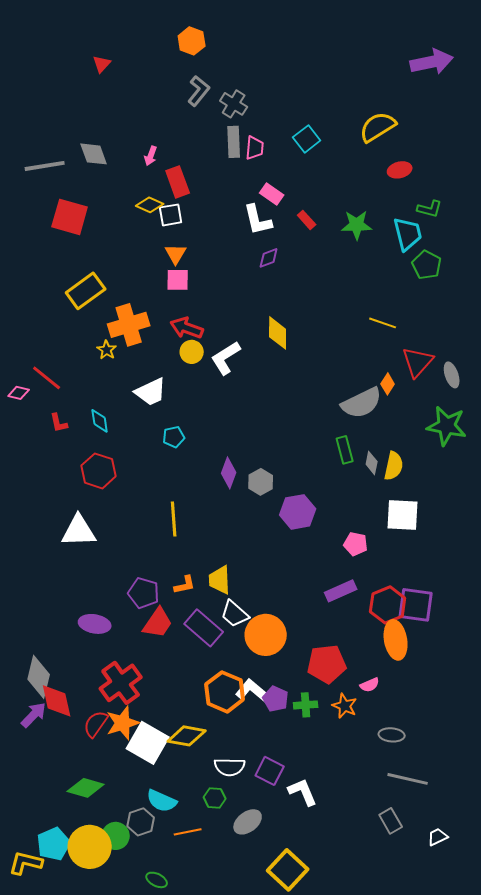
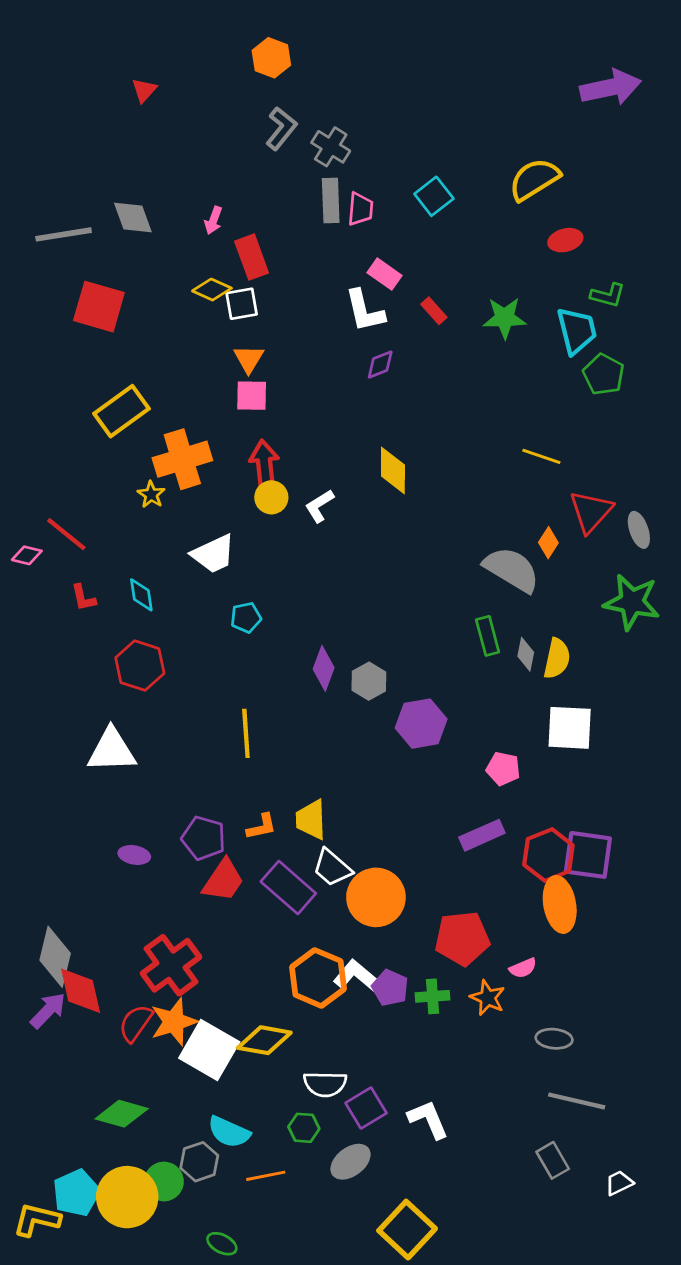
red arrow: (187, 328) -> (264, 463), turned 64
white L-shape: (226, 358) -> (319, 506), size x0.7
gray semicircle: (362, 403) -> (512, 569), turned -123
purple ellipse: (95, 624) -> (134, 855), moved, size x0.7
purple square: (270, 771) -> (366, 1108), moved, turned 32

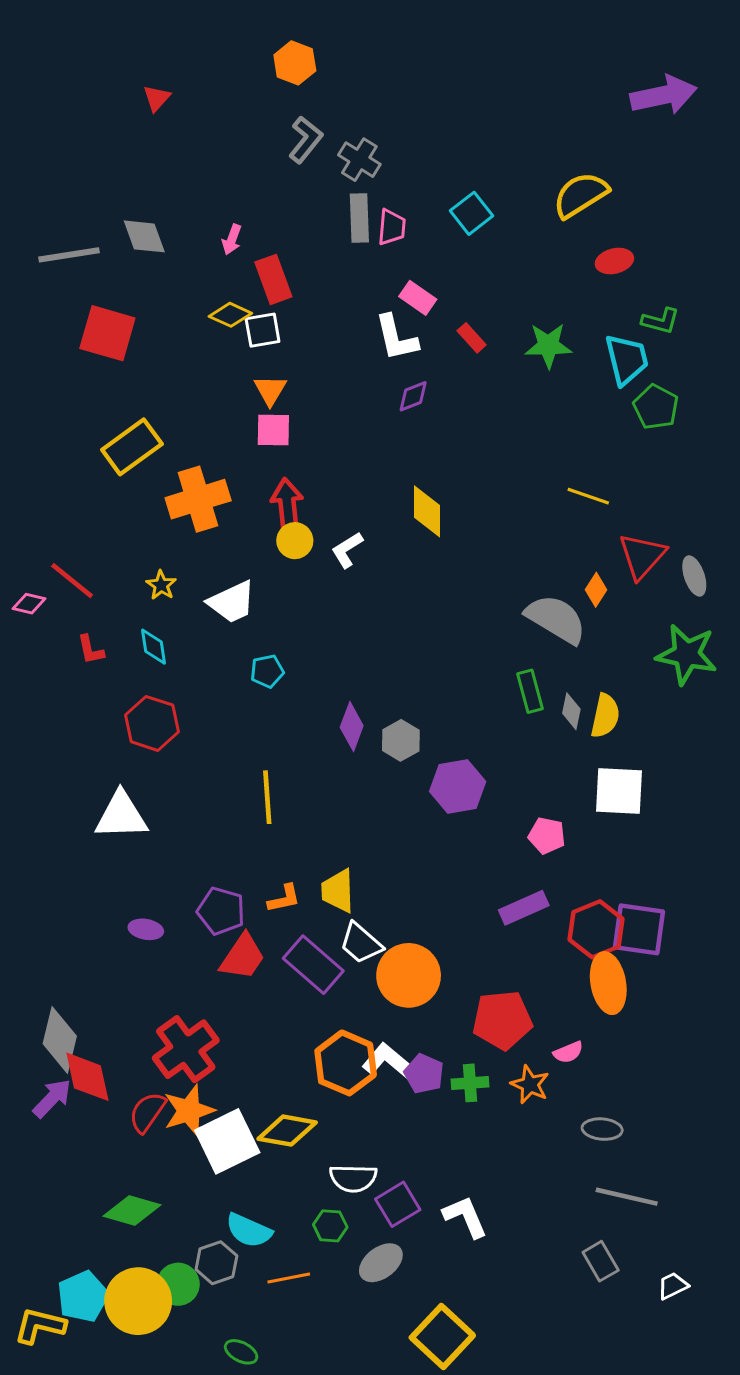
yellow star: (151, 495) -> (161, 585), moved
white square: (209, 1050) -> (227, 1141), turned 34

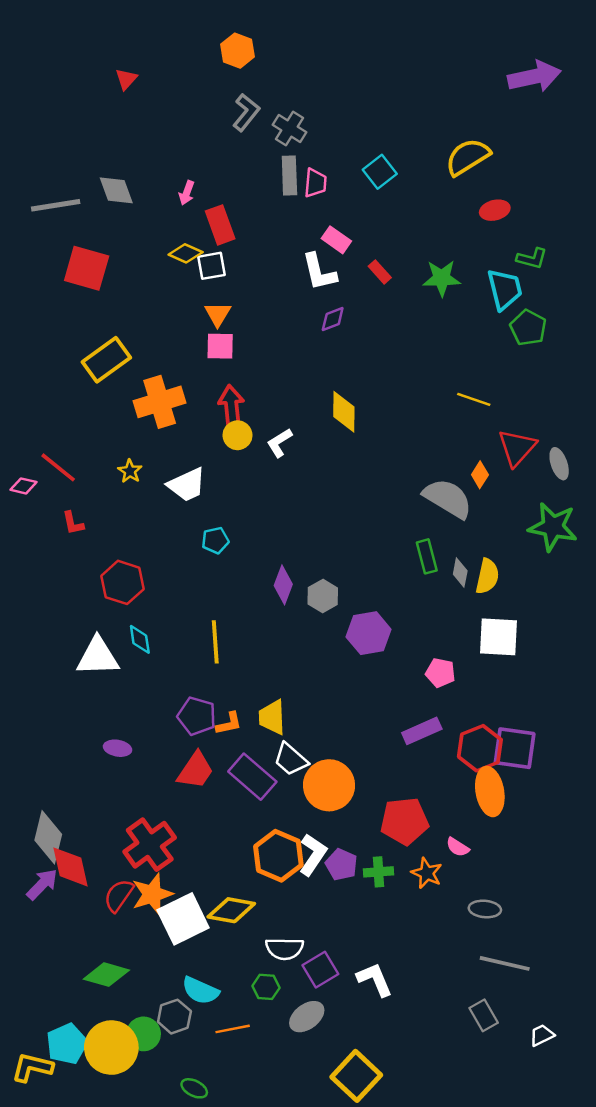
cyan diamond: (153, 647) -> (140, 639), moved
purple pentagon: (221, 911) -> (197, 716), moved
pink semicircle: (568, 1052) -> (458, 847), turned 55
white L-shape: (389, 1061) -> (313, 855), turned 84

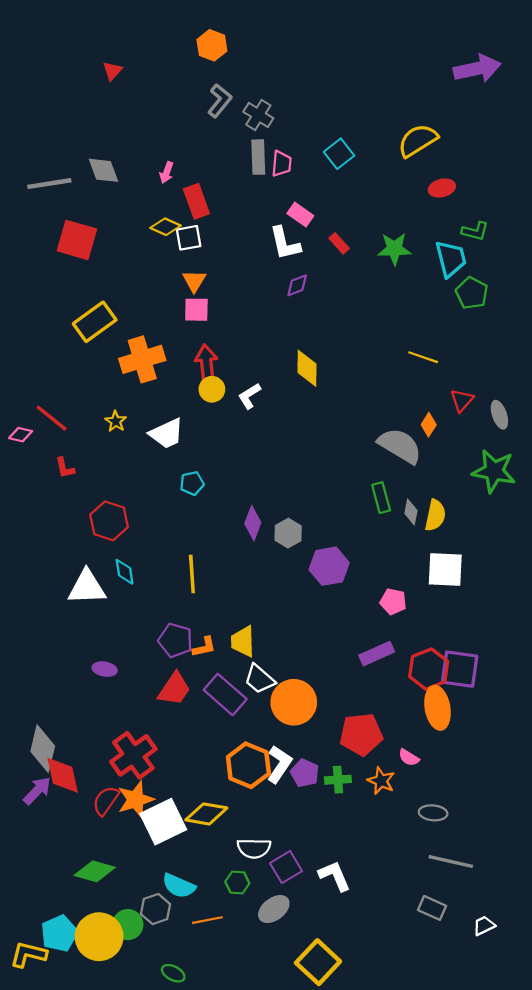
red triangle: (517, 448) -> (462, 400), size x0.7
gray rectangle: (484, 1015) -> (432, 908), turned -36

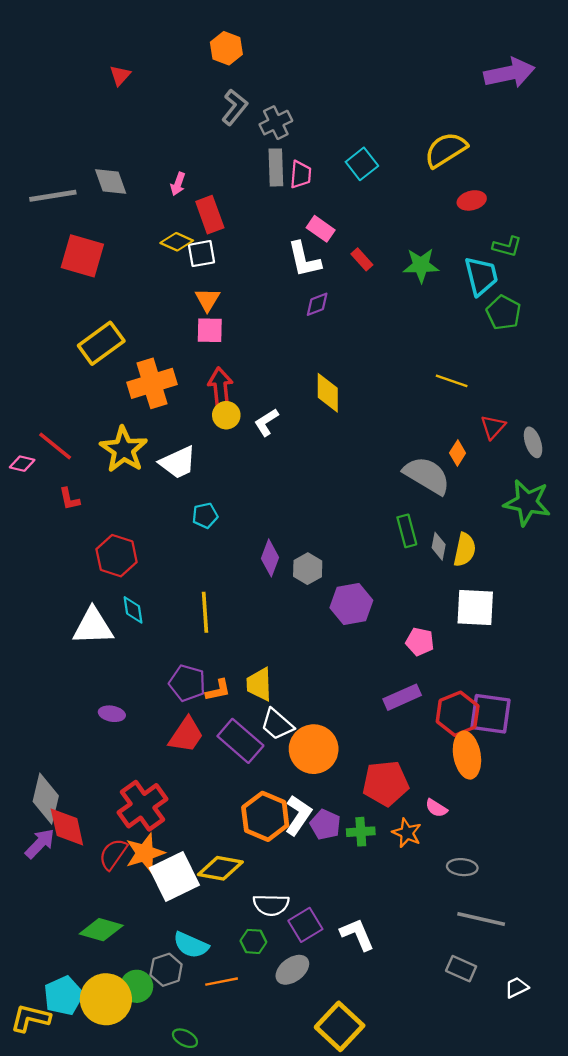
gray cross: (258, 115) -> (276, 123), turned 32
yellow star: (116, 421) -> (124, 449), size x2.0

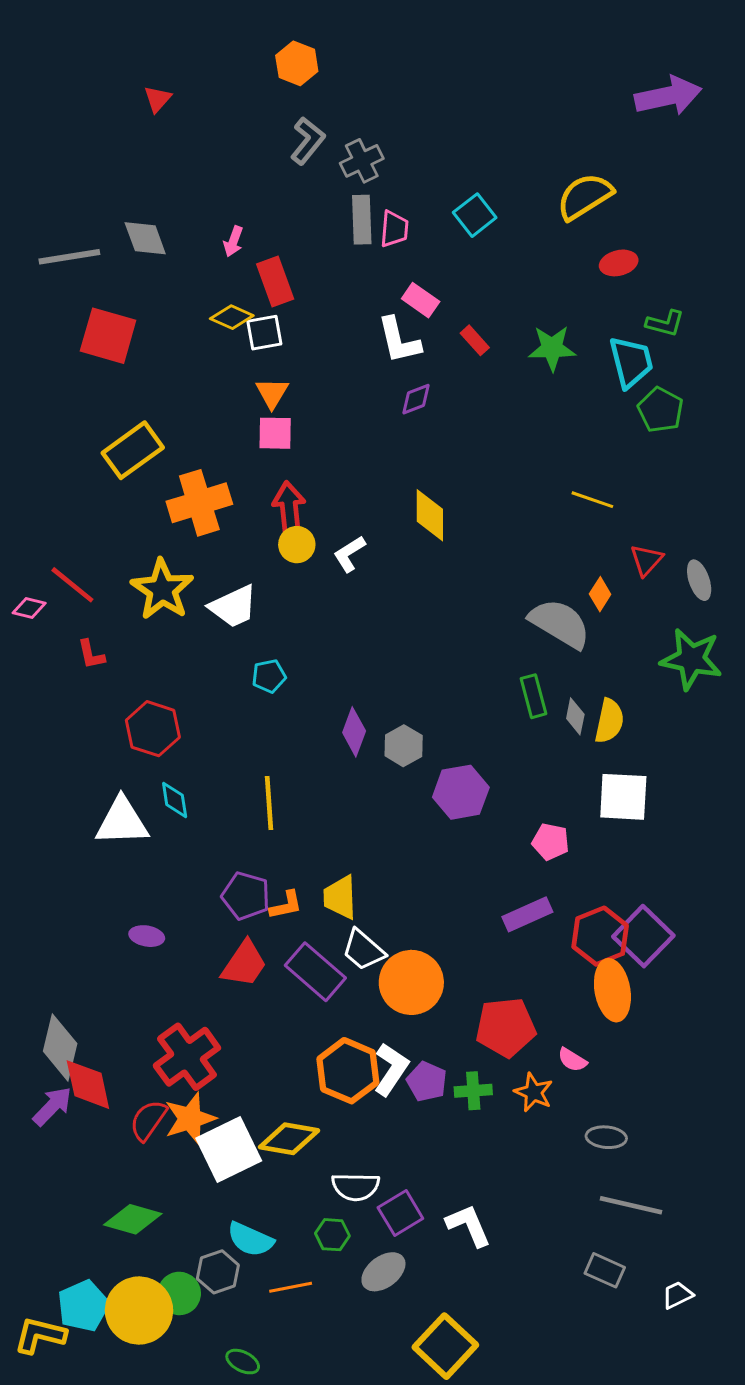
purple square: (491, 714) -> (643, 936), turned 36

